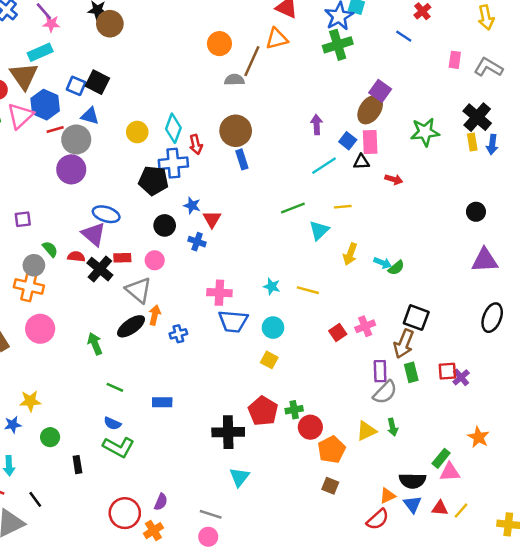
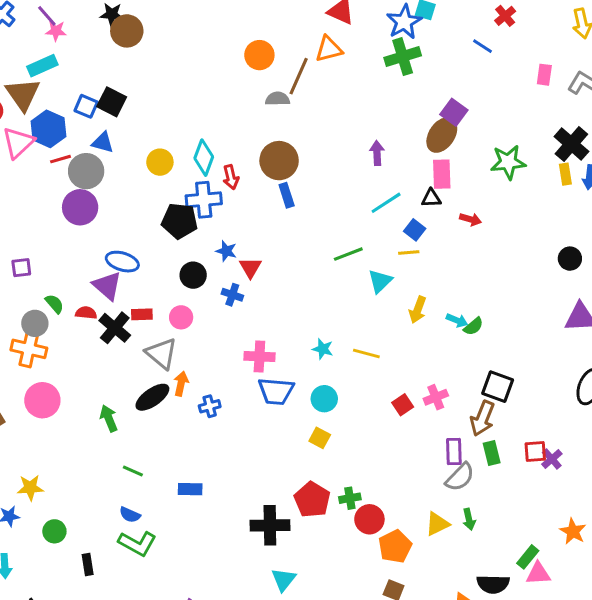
blue square: (348, 141) -> (415, 230), moved

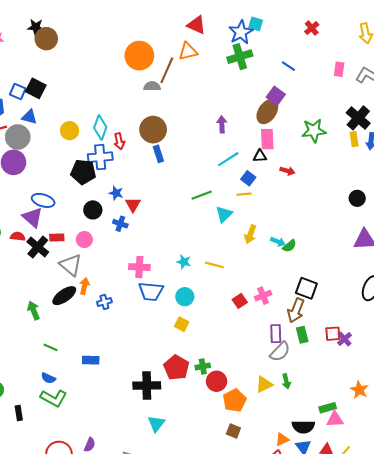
blue line: (483, 46) -> (288, 66), moved
orange circle: (259, 55) -> (139, 56), size x1.4
green rectangle: (528, 557) -> (328, 408), turned 35

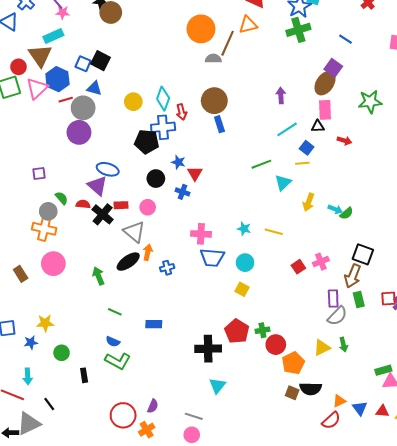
black semicircle: (303, 427) -> (311, 389), moved

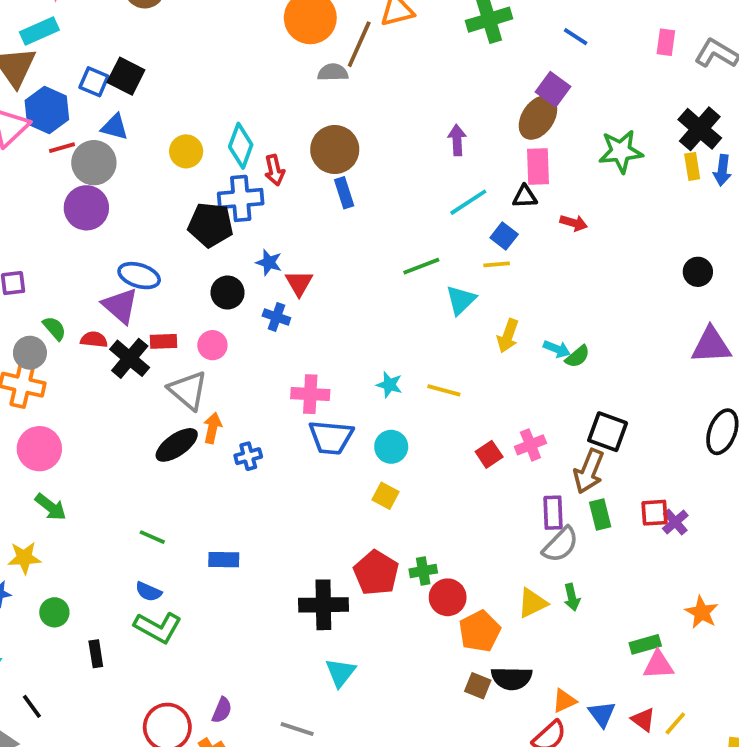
green arrow: (98, 276) -> (51, 507), moved, turned 150
red triangle: (382, 411) -> (643, 720), turned 32

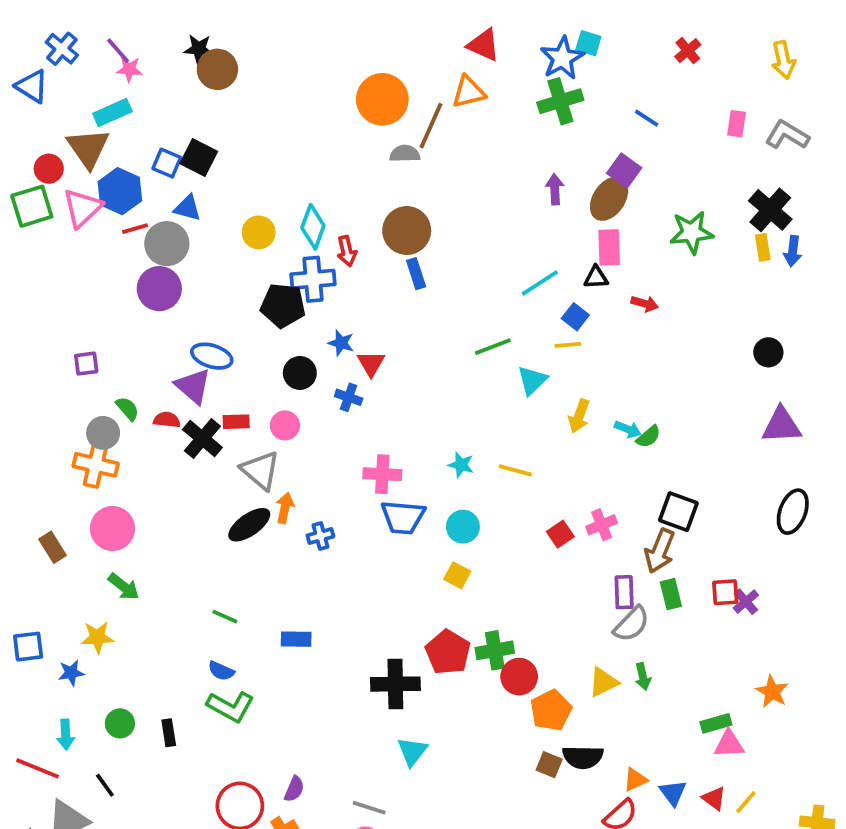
purple arrow: (457, 140) -> (555, 189), moved
green cross: (423, 571) -> (495, 650), size x1.4
green circle: (54, 612) -> (120, 723), moved

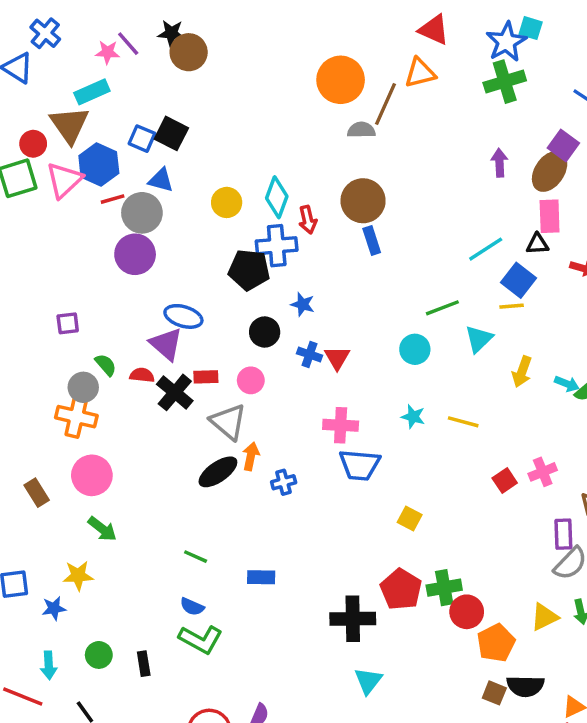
purple line: (118, 51) -> (128, 44), moved
blue square: (575, 317) -> (518, 280), size x1.4
red triangle: (371, 364) -> (337, 358), moved
cyan circle: (463, 527) -> (415, 349), moved

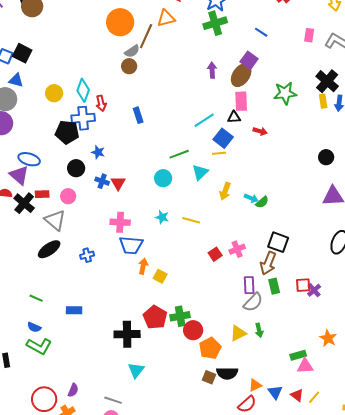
gray semicircle: (361, 130) -> (132, 51), turned 147
brown circle: (363, 201) -> (129, 66), moved, size x0.6
orange arrow: (251, 456) -> (143, 266), moved

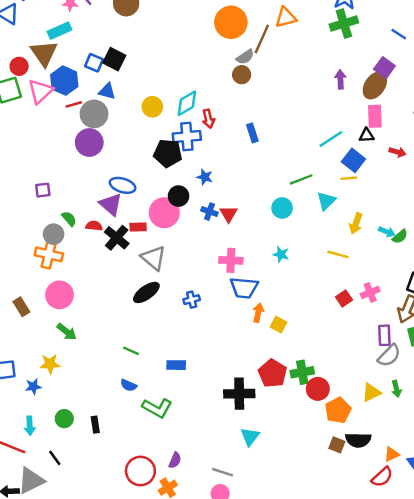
cyan diamond: (83, 90) -> (187, 103), turned 40
pink circle: (68, 196) -> (164, 213), moved, size x1.6
yellow line: (191, 220) -> (338, 254), moved
green L-shape: (39, 346) -> (157, 408), moved

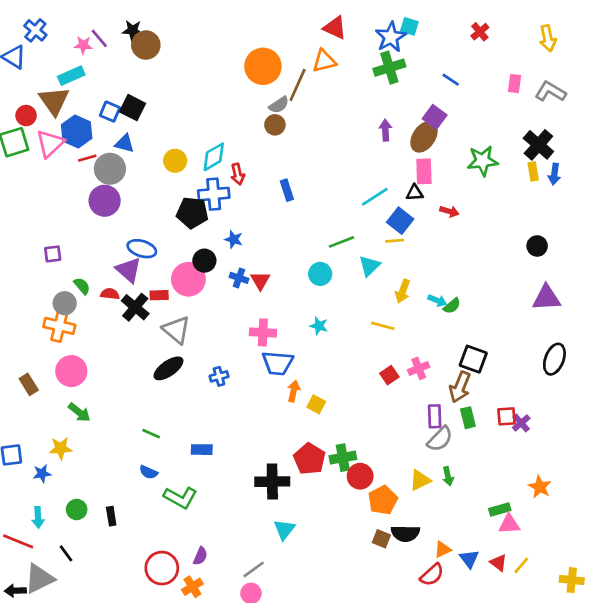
gray line: (223, 472) -> (254, 569), turned -54

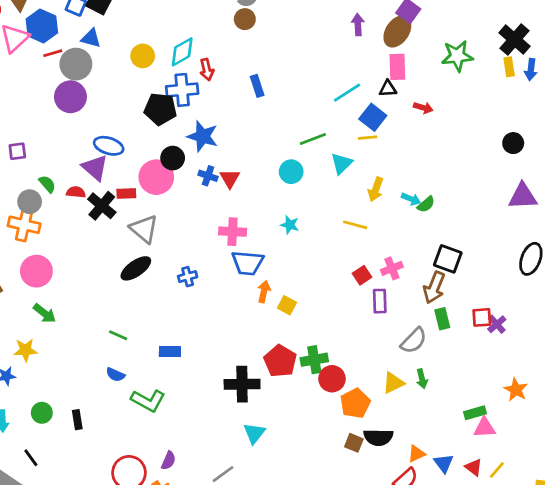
blue star: (234, 239) -> (203, 136), size x1.6
purple rectangle: (435, 416) -> (380, 301), moved

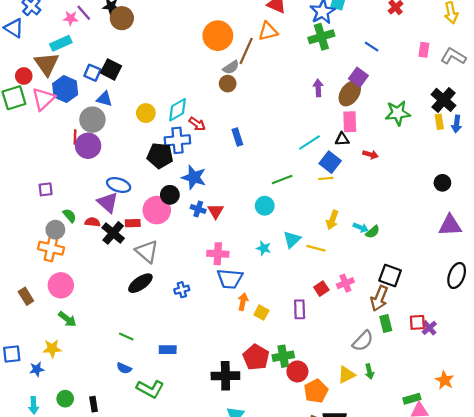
red line: (53, 53) -> (75, 137), moved, turned -72
red arrow: (207, 70) -> (197, 124), turned -42
cyan triangle: (342, 164) -> (292, 240), moved
purple rectangle: (380, 301) -> (300, 309), moved

